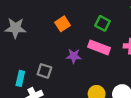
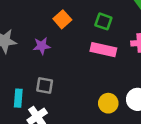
orange square: (62, 24) -> (62, 19), moved
purple star: (74, 56) -> (42, 46), moved

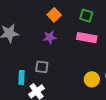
purple star: (42, 46) -> (50, 37), moved

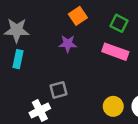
gray square: (42, 67) -> (59, 90), moved, turned -32
cyan rectangle: (21, 77) -> (18, 59), moved

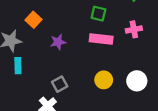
orange square: (78, 16) -> (33, 20), moved
yellow circle: (113, 106) -> (104, 80), moved

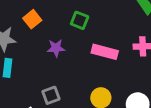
green square: (98, 14) -> (80, 20), moved

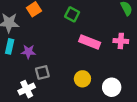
purple star: (56, 48) -> (28, 52), moved

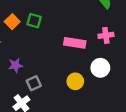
green square: (72, 14) -> (34, 21), moved
white circle: (112, 87) -> (100, 68), moved

